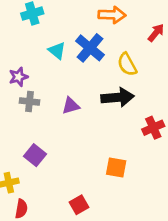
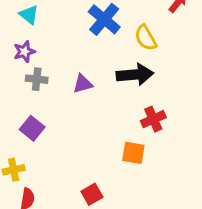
cyan triangle: (57, 51) -> (29, 15), moved
red cross: (153, 128) -> (153, 119), moved
purple square: (35, 155) -> (32, 128), moved

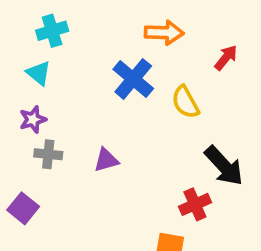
black arrow: (135, 75) -> (224, 166), moved, turned 52
purple square: (32, 128) -> (23, 208), moved

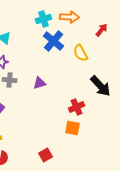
cyan cross: (52, 31) -> (43, 19), moved
red cross: (195, 204) -> (76, 107), moved

